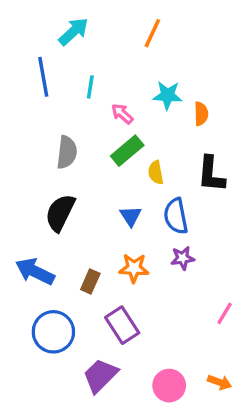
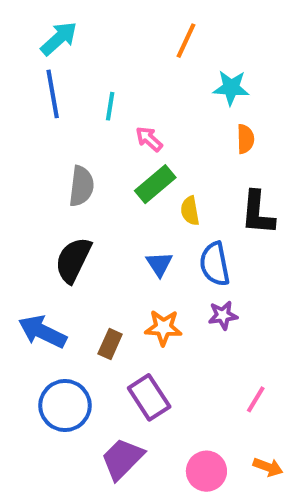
cyan arrow: (74, 32) -> (59, 39), moved
cyan star: (167, 95) -> (231, 88), moved
pink line: (225, 313) -> (256, 399), moved

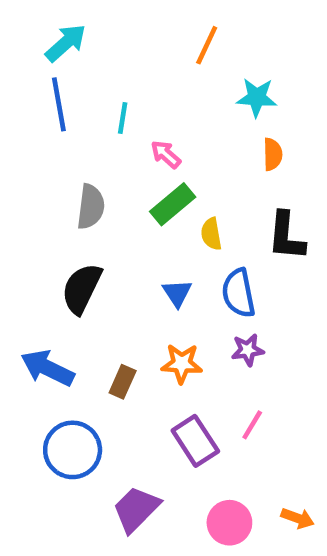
purple rectangle: (149, 397) -> (195, 441), moved
pink line: (256, 399) -> (252, 425), moved

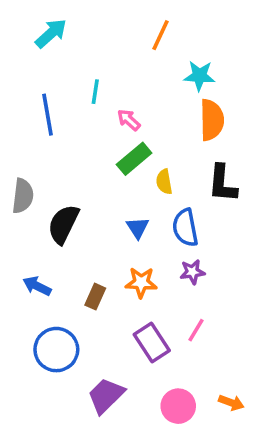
blue line: (59, 104) -> (48, 115), moved
orange semicircle: (273, 154) -> (212, 120), size x1.6
gray semicircle: (91, 207) -> (23, 196), moved
blue arrow: (48, 368) -> (37, 286), size x0.7

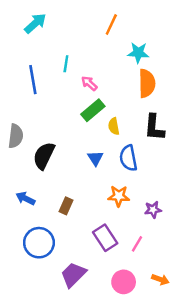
purple star: (192, 272) -> (153, 210), moved
orange star: (141, 282) -> (119, 196), moved
pink line: (196, 330) -> (137, 244), moved

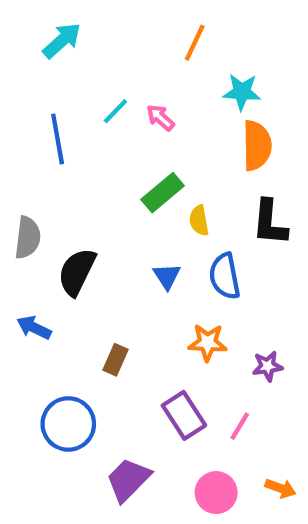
cyan line: (66, 64) -> (115, 111), turned 35
pink arrow: (89, 83) -> (160, 118), moved
blue arrow: (25, 199) -> (34, 328), moved

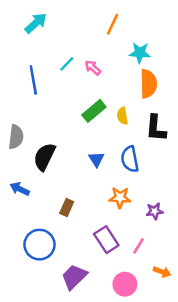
yellow semicircle: (199, 220) -> (122, 116), moved
orange arrow: (280, 488) -> (162, 272), moved

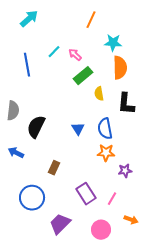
green rectangle: (94, 111) -> (83, 76), moved
orange star: (120, 198) -> (106, 153), moved

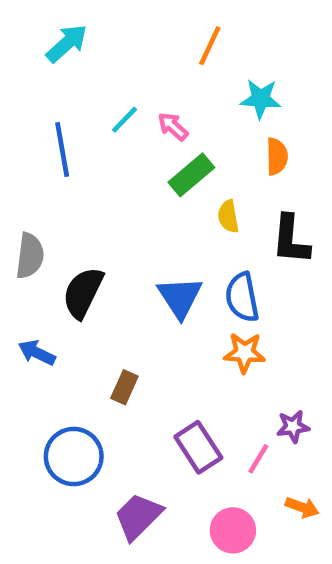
orange semicircle: (120, 68) -> (277, 156), size x0.7
blue triangle: (78, 129) -> (180, 297), size x1.5
purple star: (125, 171) -> (293, 427), moved

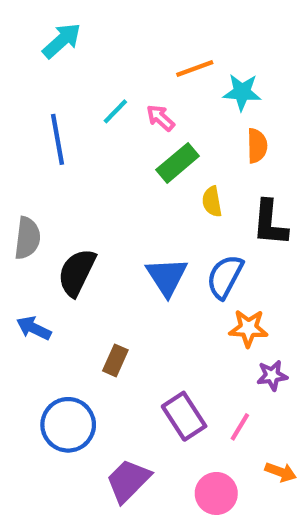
orange line: (210, 46) -> (195, 68), moved, turned 45
blue semicircle: (242, 297) -> (225, 277), turned 39
orange star: (244, 353) -> (248, 328), moved
purple star: (293, 427) -> (272, 375), moved

